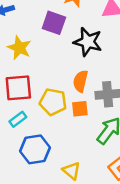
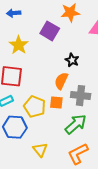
black star: (88, 42) -> (72, 60), moved, size x0.6
yellow pentagon: (53, 102) -> (35, 107), moved

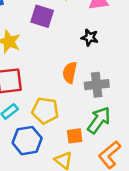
black star: (72, 60) -> (90, 37), moved
orange square: (56, 102) -> (75, 136), moved

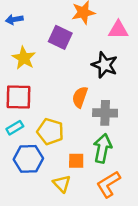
black star: (90, 37) -> (105, 65), size x1.5
green arrow: (99, 120) -> (102, 148), turned -32

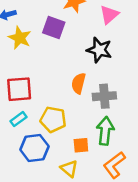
pink triangle: (118, 30) -> (109, 15), turned -36
yellow star: (24, 58) -> (20, 38), moved

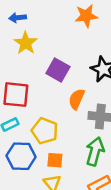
purple square: (54, 27) -> (58, 70), moved
orange square: (81, 145) -> (55, 160), moved

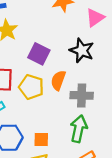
yellow pentagon: (45, 131) -> (31, 87), moved

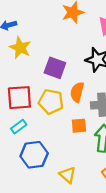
orange square: (41, 139) -> (79, 126), moved

